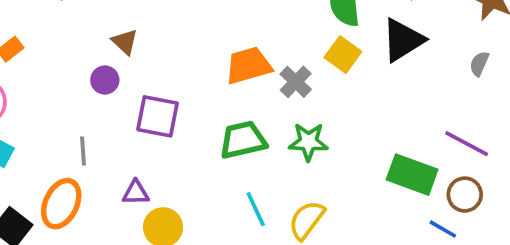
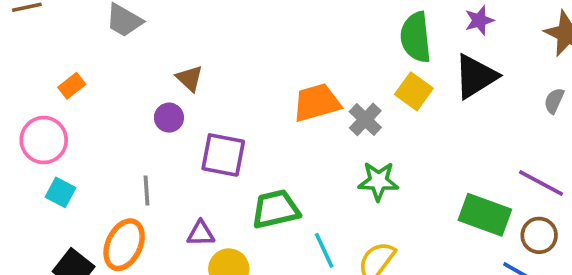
green trapezoid: (243, 140) -> (276, 209), moved

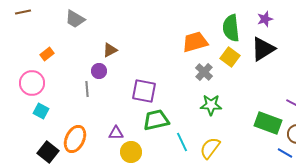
brown triangle: (190, 78) -> (110, 50), turned 49
orange trapezoid: (317, 103) -> (195, 42), moved
purple square: (223, 155) -> (144, 91), moved
gray line: (147, 190) -> (87, 89), moved

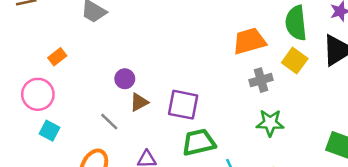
brown triangle: (110, 50) -> (139, 102), moved
gray cross: (204, 72) -> (261, 80), turned 30
gray line: (87, 89) -> (109, 122), moved, turned -42

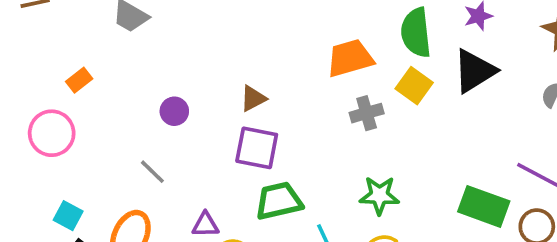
brown triangle: (139, 102) -> (253, 98), moved
green star: (270, 123) -> (379, 195), moved
cyan square: (50, 131) -> (68, 216), moved

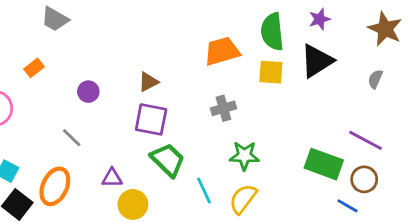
orange rectangle: (79, 80) -> (34, 68), moved
yellow square: (414, 86) -> (271, 72), turned -32
gray cross: (367, 113) -> (223, 108), moved
green trapezoid: (279, 201) -> (168, 160), turned 57

